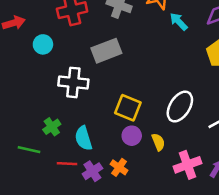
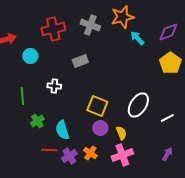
gray rectangle: (106, 51) -> (80, 61), size x0.7
white cross: (73, 82) -> (54, 86), size x0.6
green line: (29, 150) -> (22, 96), moved, turned 72
pink cross: (187, 165) -> (122, 155), moved

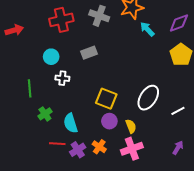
cyan circle: (30, 56) -> (51, 57), moved

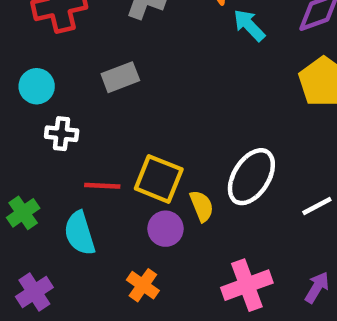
yellow semicircle: (131, 126) -> (202, 206), moved
red line: (57, 144) -> (102, 186), moved
pink cross: (132, 149) -> (247, 285), moved
purple cross: (78, 150) -> (34, 292), moved

